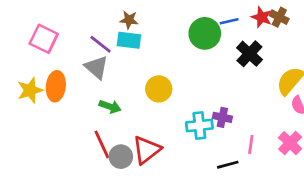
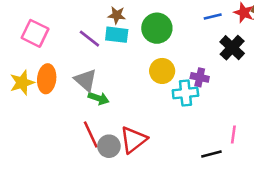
green circle: (205, 33) -> (157, 28), moved
gray triangle: (96, 67) -> (86, 80), moved
yellow circle: (159, 89) -> (162, 71), moved
purple cross: (222, 117) -> (200, 77), moved
cyan cross: (199, 125) -> (185, 93), moved

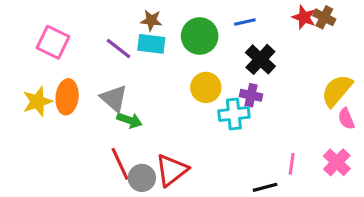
blue line: (213, 16) -> (245, 22), moved
black cross: (232, 48) -> (260, 59), moved

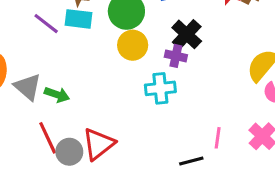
yellow circle: (206, 87) -> (133, 45), moved
purple cross: (251, 95) -> (176, 56), moved
gray triangle: (114, 98) -> (28, 87), moved

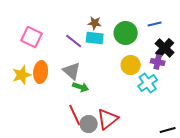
yellow circle: (133, 45) -> (131, 65), moved
gray triangle: (28, 87) -> (72, 71), moved
cyan cross: (160, 88) -> (148, 83), turned -30

